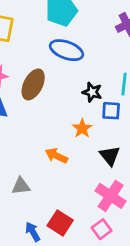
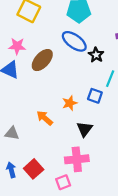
black star: (92, 92) -> (96, 55), moved
pink cross: (111, 196) -> (77, 159), turned 35

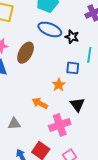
blue square: (95, 96) -> (73, 68), moved
pink cross: (77, 159) -> (60, 125), moved

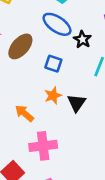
blue square: (73, 68) -> (53, 64), moved
black triangle: (77, 105) -> (77, 103), moved

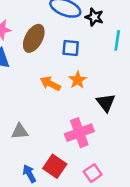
black triangle: (77, 103) -> (106, 103), moved
orange arrow: (24, 113) -> (50, 84), moved

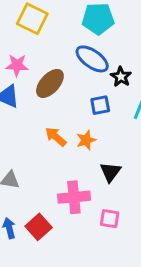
blue square: (71, 48) -> (100, 105), moved, turned -30
pink square: (93, 173) -> (110, 219), moved, turned 30

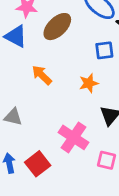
orange arrow: (56, 137) -> (42, 75), moved
pink cross: (74, 197) -> (73, 137), turned 36

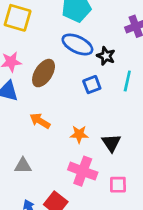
orange star: (89, 83) -> (79, 134), moved, turned 30

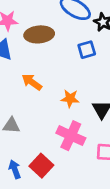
brown ellipse: (44, 73) -> (39, 34), turned 48

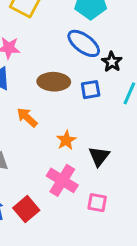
brown ellipse: (39, 34) -> (54, 82), moved
orange star: (70, 98) -> (66, 140), turned 30

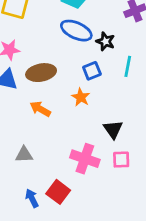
brown ellipse: (54, 82) -> (41, 73), moved
orange star: (66, 140) -> (81, 97), moved
pink square: (97, 203) -> (121, 160), moved

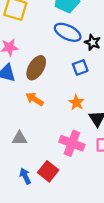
brown ellipse: (41, 73) -> (36, 68), turned -50
orange star: (81, 97) -> (76, 102), moved

